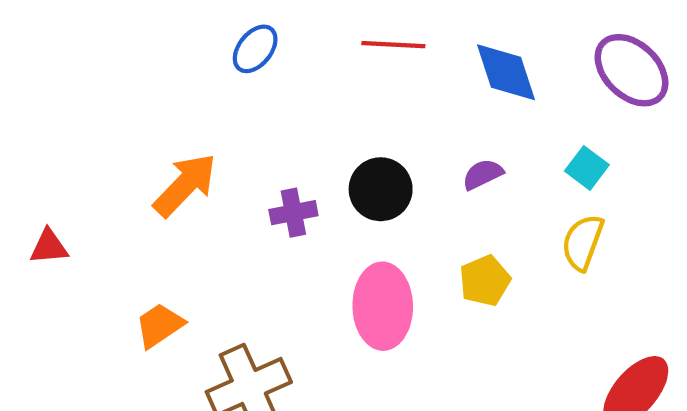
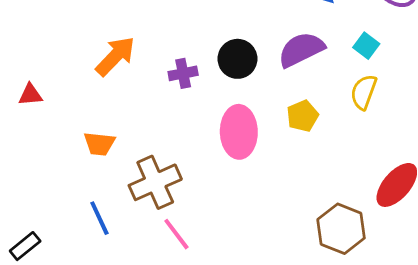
purple semicircle: (483, 174) -> (301, 50), size x1.8
orange trapezoid: (159, 325) -> (99, 144), turned -140

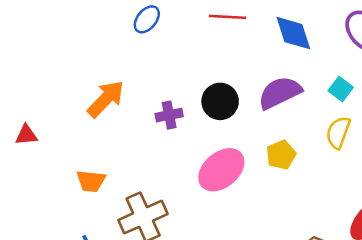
pink ellipse: (239, 132) -> (221, 170), turned 51

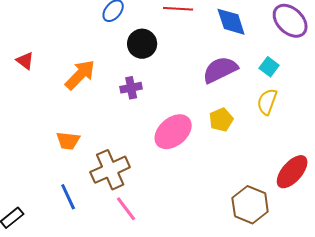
black circle: (220, 101) -> (142, 44), moved
red triangle: (26, 135) -> (25, 61), moved, turned 42

